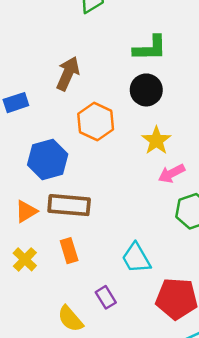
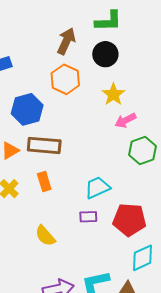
brown arrow: (68, 74) -> (66, 41), moved
cyan trapezoid: (136, 258) -> (97, 188), turned 96
purple rectangle: (106, 297) -> (88, 217), moved, turned -60

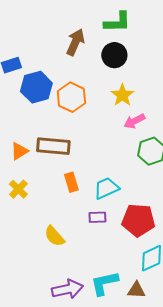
orange hexagon: (65, 79) -> (71, 97), moved
blue hexagon: (27, 109) -> (36, 87), moved
orange rectangle: (44, 182) -> (71, 182), moved

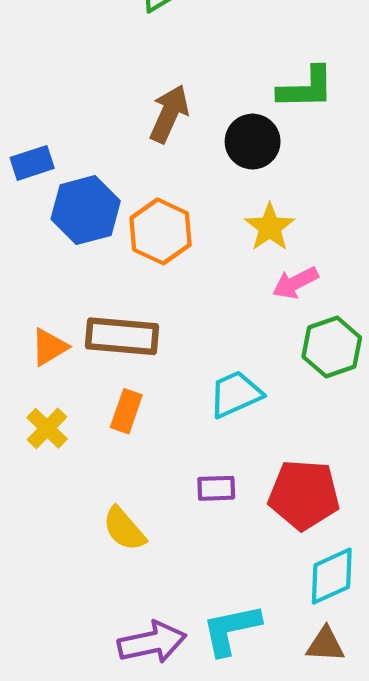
green L-shape: (117, 22) -> (306, 88), moved
orange rectangle: (71, 182) -> (126, 411), moved, turned 36
cyan trapezoid: (106, 188) -> (235, 394), moved
brown triangle: (136, 290) -> (325, 645), moved

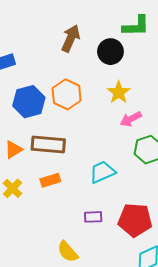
blue hexagon: (86, 210) -> (29, 102), moved
orange rectangle: (126, 411) -> (50, 180), turned 54
yellow semicircle: (124, 529) -> (68, 252), moved

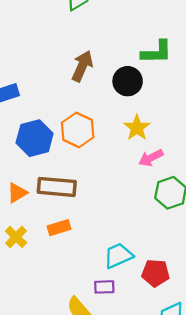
cyan trapezoid: (102, 172) -> (118, 256), moved
purple rectangle: (93, 217) -> (104, 287), moved
red pentagon: (135, 220) -> (155, 273), size x0.7

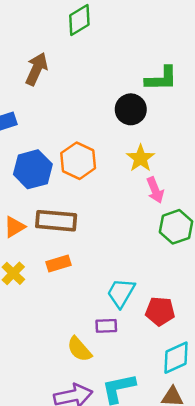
brown arrow: (82, 66) -> (37, 69), moved
pink arrow: (151, 158) -> (155, 190), turned -85
cyan trapezoid: (118, 256) -> (121, 293), turned -36

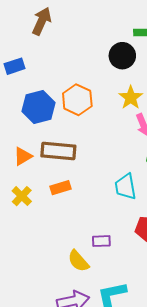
cyan trapezoid: (121, 293) -> (125, 187), moved, turned -40

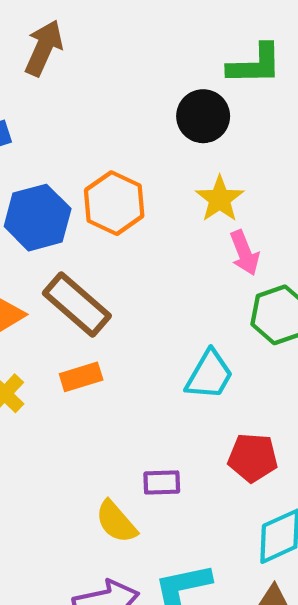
brown rectangle: (58, 151) -> (77, 305), turned 36
cyan trapezoid: (125, 187) -> (209, 375), turned -140

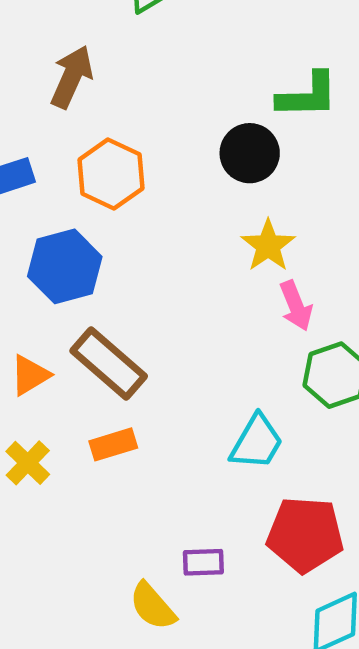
orange hexagon: (114, 203) -> (111, 174), moved
red pentagon: (253, 458) -> (305, 535), size x1.4

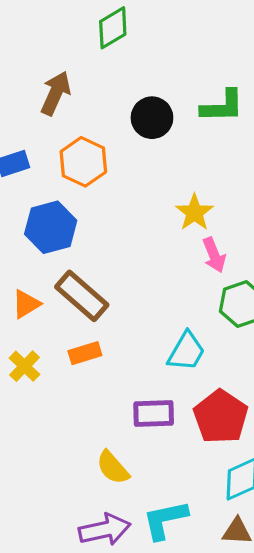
black circle: (250, 153) -> (152, 118), moved
red pentagon: (305, 535) -> (221, 417), turned 30
purple rectangle: (203, 562) -> (154, 414), moved, size x1.4

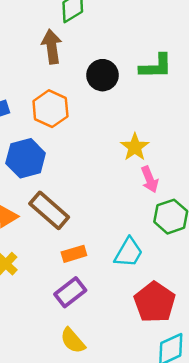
brown arrow: (56, 93) -> (52, 47), moved, turned -32
orange rectangle: (85, 353) -> (74, 254), moved
purple rectangle: (154, 414) -> (70, 292), moved, turned -36

